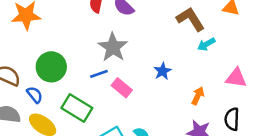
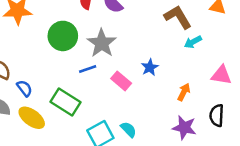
green circle: (51, 67) -> (63, 36), moved
pink rectangle: (122, 88) -> (121, 81), moved

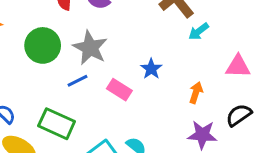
black semicircle: (217, 115) -> (239, 115), turned 60

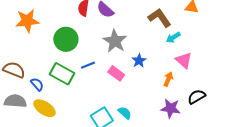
gray star: (90, 48) -> (115, 41), moved
pink triangle: (238, 66) -> (184, 60), moved, turned 36
green rectangle: (57, 124) -> (62, 74), moved

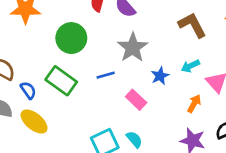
cyan arrow: (173, 37) -> (190, 66), moved
blue line: (88, 65) -> (106, 75), moved
pink rectangle: (116, 73) -> (136, 100), moved

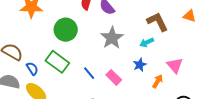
cyan arrow: (190, 66) -> (147, 42), moved
blue line: (106, 75) -> (89, 73), moved, turned 64
blue star: (160, 76) -> (140, 65), moved

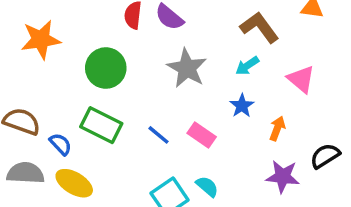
pink triangle: (175, 65) -> (301, 79), moved

